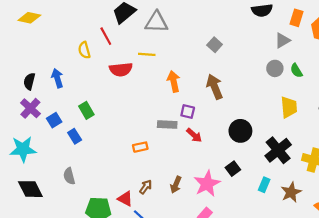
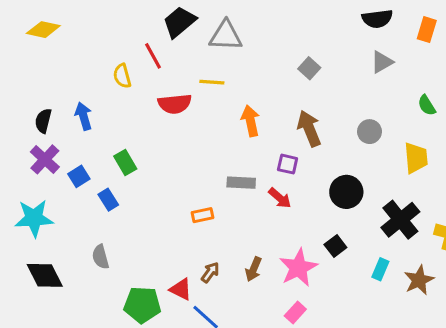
gray triangle: (282, 40) -> (382, 62), moved
gray circle: (275, 68) -> (369, 132), moved
purple square: (188, 111) -> (288, 164), moved

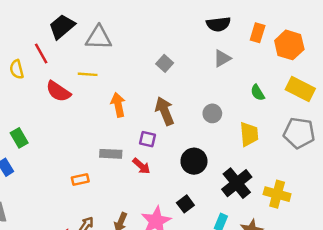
red semicircle: (175, 104) -> (58, 91), turned 40

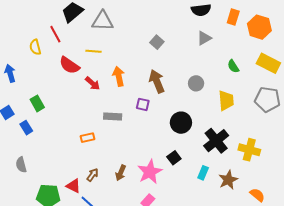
red arrow: (141, 166) -> (93, 83), moved

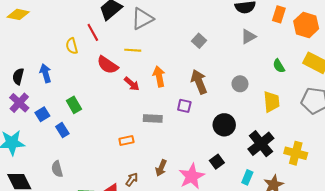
gray triangle: (103, 21) -> (142, 19), turned -30
brown arrow: (121, 173) -> (161, 168), moved

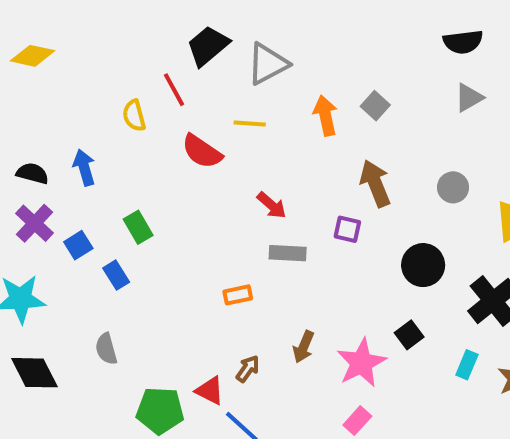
black semicircle: (18, 76) -> (32, 173), turned 91
orange arrow: (159, 76) -> (325, 116), moved
red arrow: (132, 84) -> (272, 205), moved

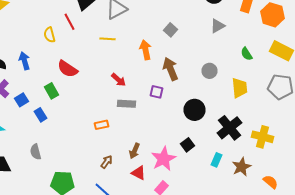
orange arrow: (325, 116) -> (146, 50), moved
red semicircle: (202, 151) -> (68, 69), moved
red triangle: (210, 391) -> (138, 173), moved

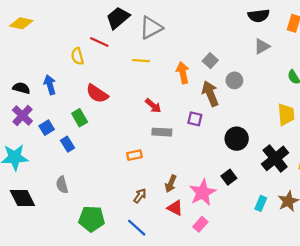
red line: (70, 22) -> (99, 42), turned -36
gray square: (170, 30) -> (210, 61), moved
gray circle: (210, 71) -> (234, 80), moved
cyan rectangle: (216, 160) -> (261, 203), moved

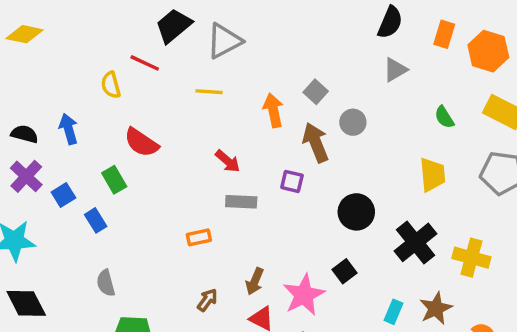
black semicircle: (259, 16) -> (390, 22), turned -60
gray semicircle: (62, 185) -> (106, 283), moved

